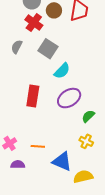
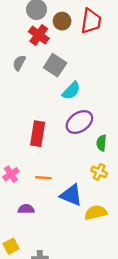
red rectangle: (33, 96) -> (38, 134), moved
green semicircle: (88, 116) -> (101, 143), turned -40
purple semicircle: (18, 164) -> (26, 209), moved

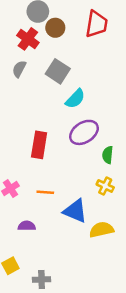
brown circle: (62, 21) -> (55, 28), moved
red cross: (39, 35) -> (28, 39), moved

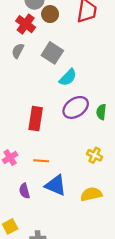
green semicircle: (108, 155) -> (101, 112), moved
blue triangle: (75, 211) -> (56, 185), moved
purple semicircle: (27, 226) -> (24, 191), turned -104

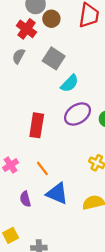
orange line: (41, 161) -> (42, 168), turned 48

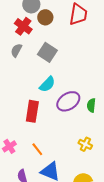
cyan semicircle: (70, 83) -> (47, 84), moved

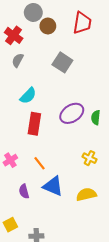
red cross: (23, 26) -> (14, 35), moved
gray square: (47, 52) -> (62, 62), moved
cyan semicircle: (47, 84) -> (28, 96), moved

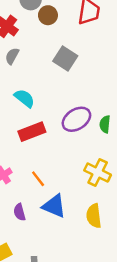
cyan semicircle: (28, 96) -> (24, 98), turned -96
red rectangle: (34, 124) -> (32, 132), turned 60
yellow cross: (89, 158) -> (98, 173), size x1.5
yellow semicircle: (86, 194) -> (94, 216), turned -84

